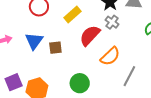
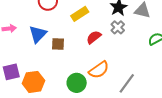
red semicircle: (90, 35) -> (94, 37), size x0.7
orange semicircle: (110, 56) -> (99, 70), moved

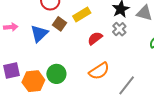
brown square: (58, 44) -> (59, 24), moved, turned 32
green circle: (77, 83) -> (56, 74), moved

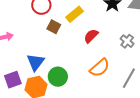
gray cross: (119, 29) -> (127, 41), moved
blue triangle: (39, 34) -> (36, 62), moved

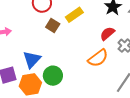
red semicircle: (91, 36) -> (107, 34), moved
orange semicircle: (100, 68) -> (98, 58), moved

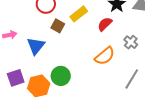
red semicircle: (107, 34) -> (105, 24), moved
blue triangle: (32, 59) -> (36, 46), moved

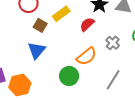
blue triangle: (36, 46) -> (37, 50), moved
green circle: (61, 76) -> (69, 76), moved

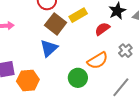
brown square: (40, 25) -> (56, 24), size x1.5

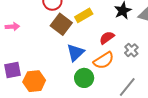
red semicircle: (102, 29) -> (107, 38), moved
blue triangle: (49, 48) -> (75, 53), moved

